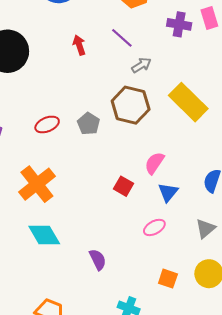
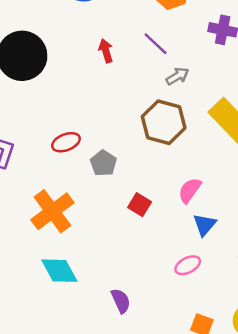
gray pentagon: (89, 124) -> (103, 163), moved
red square: (124, 186) -> (140, 205), moved

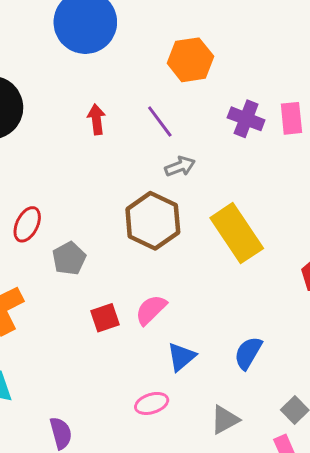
red ellipse: (66, 142) -> (27, 224), turned -52
pink semicircle: (190, 190) -> (151, 310), moved
red square: (140, 205) -> (105, 318), turned 30

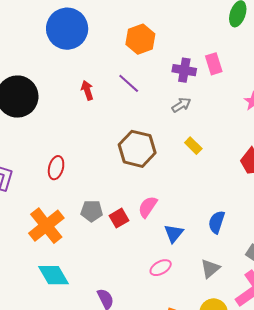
gray arrow: (180, 166) -> (181, 105), moved
yellow rectangle: (237, 233) -> (193, 146), size x0.5
gray pentagon: (69, 258) -> (92, 211), moved, turned -30

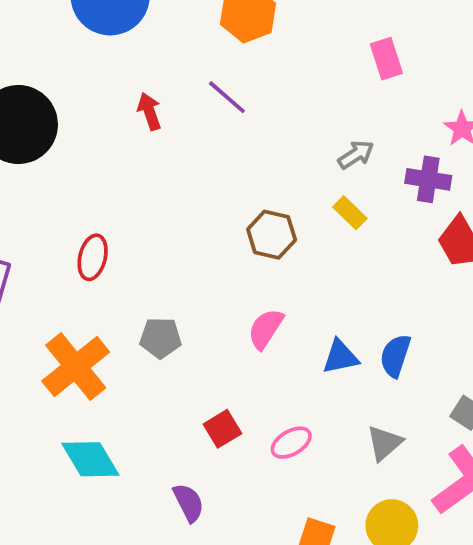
purple cross: (184, 70) -> (428, 179), moved
gray arrow: (181, 105) -> (356, 155), moved
brown hexagon: (137, 149) -> (272, 235), moved, size x0.7
red square: (119, 218) -> (222, 429), moved
blue triangle: (174, 233) -> (340, 357), moved, turned 40

